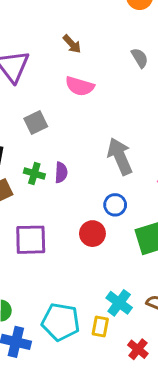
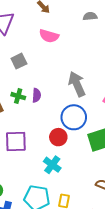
gray semicircle: (140, 58) -> (90, 16), turned -64
blue circle: (115, 205) -> (74, 117), size x1.6
cyan cross: (119, 303) -> (52, 165), moved

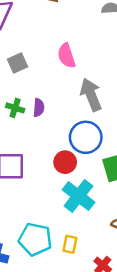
pink semicircle: (49, 36) -> (66, 56), moved, turned 54
cyan cross: (52, 165) -> (78, 196), moved, size x1.4

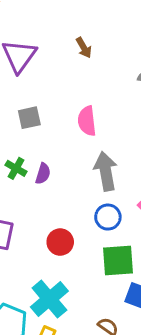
blue circle: (86, 137) -> (108, 217), moved, size x0.7
cyan cross: (78, 196) -> (49, 299), moved

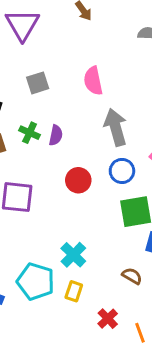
red circle: (60, 242) -> (78, 180), moved
cyan cross: (49, 299) -> (73, 255), size x0.7

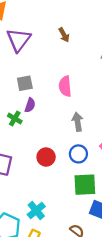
gray arrow: (116, 127) -> (77, 122), size x0.7
purple semicircle: (56, 135) -> (30, 105), moved

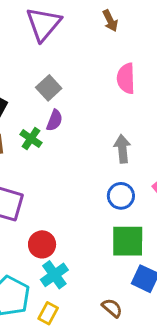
gray square: (25, 83) -> (49, 88), turned -35
pink semicircle: (65, 86) -> (126, 78), moved
red circle: (46, 157) -> (42, 244), moved

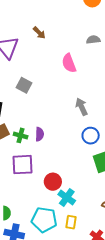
brown arrow: (110, 21) -> (39, 33), moved
purple semicircle: (54, 120) -> (40, 134), moved
green cross: (31, 139) -> (21, 135), moved

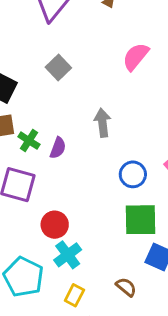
pink semicircle: (69, 63) -> (136, 57), turned 42
gray arrow: (81, 107) -> (102, 123), moved
yellow rectangle: (71, 222) -> (74, 295), moved

